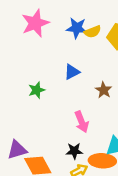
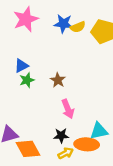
blue triangle: (72, 72) -> (21, 66), moved
brown star: (104, 90) -> (58, 80), moved

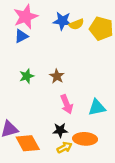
blue triangle: (21, 66) -> (21, 36), moved
cyan triangle: (99, 131) -> (97, 108), moved

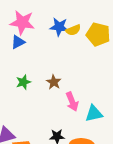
pink star: (26, 17) -> (22, 22), turned 30
pink arrow: (67, 104) -> (72, 102), moved

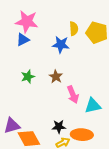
blue star: (59, 27) -> (61, 45), moved
yellow semicircle: (73, 30) -> (74, 29), turned -72

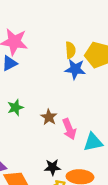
blue star: (61, 45) -> (75, 69), moved
brown star: (56, 77) -> (49, 117), moved

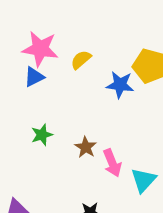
yellow semicircle: (70, 50) -> (81, 60), moved, turned -126
cyan triangle: (93, 142) -> (143, 180), turned -36

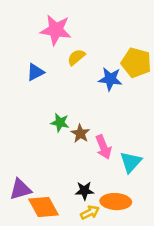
pink star: (40, 49) -> (56, 30), moved
green star: (42, 135) -> (60, 123), moved, turned 30

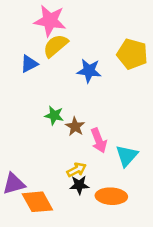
yellow semicircle: (76, 57) -> (56, 46), moved, size x1.4
blue star: (110, 79) -> (89, 71), moved
yellow arrow: (90, 212) -> (76, 170), moved

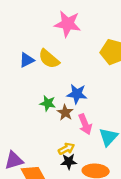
pink star: (50, 21) -> (68, 24), moved
yellow semicircle: (56, 46) -> (49, 59), moved, turned -100
blue star: (89, 71) -> (77, 94), moved

